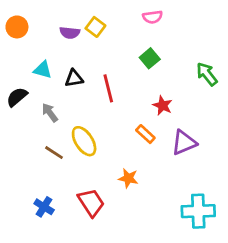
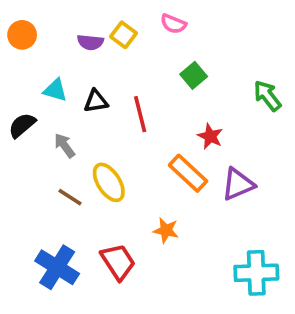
pink semicircle: (153, 17) -> (173, 24), moved, turned 30
orange rectangle: (145, 134) -> (188, 173), size x1.5
blue cross: (44, 207) -> (57, 267), size x1.6

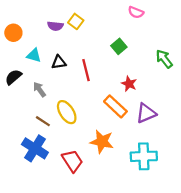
pink semicircle: (173, 24) -> (136, 12), moved
orange circle: (22, 35) -> (13, 33), moved
orange star: (166, 230) -> (102, 142), size x1.5
blue cross: (57, 267) -> (35, 148), moved
cyan cross: (256, 273) -> (144, 156), moved

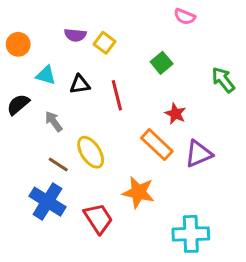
yellow square: (76, 21) -> (105, 43), moved
cyan cross: (144, 156) -> (191, 234), moved

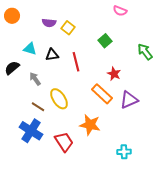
orange circle: (18, 44) -> (12, 16), moved
cyan cross: (191, 234) -> (124, 152), size x0.6

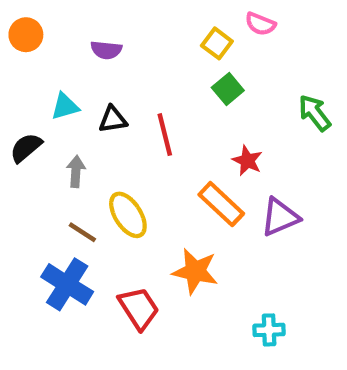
yellow square: (68, 28) -> (217, 43), moved
cyan triangle: (30, 49) -> (65, 106), turned -32
gray arrow: (35, 79) -> (76, 171), turned 40

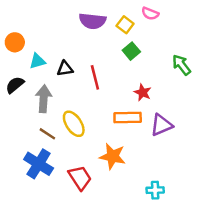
orange circle: (26, 35) -> (15, 42), moved
purple semicircle: (106, 50) -> (92, 21), moved, size x1.5
gray arrow: (76, 171) -> (44, 99), size x1.5
orange rectangle: (221, 204) -> (128, 117), turned -44

